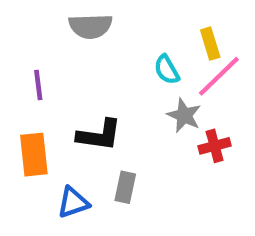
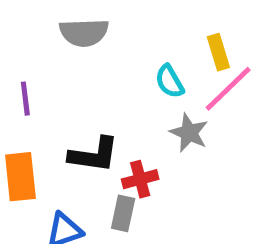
red cross: (215, 146) -> (140, 179), moved

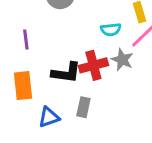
cyan semicircle: (169, 81) -> (111, 29), turned -66
red cross: (140, 179) -> (93, 65), moved, size x1.4

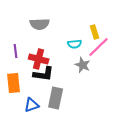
red cross: (93, 65) -> (39, 59), moved, turned 30
gray rectangle: (83, 107) -> (56, 98), size x1.5

